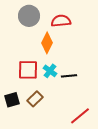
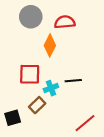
cyan cross: (50, 71) -> (51, 88), moved, turned 32
black square: (12, 100) -> (13, 118), moved

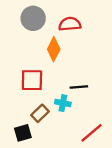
cyan cross: (51, 88) -> (63, 103), moved, turned 32
black square: (13, 118) -> (23, 133), moved

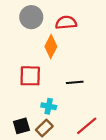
cyan cross: (63, 103) -> (49, 106), moved
brown rectangle: (40, 113) -> (44, 128), moved

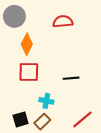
gray circle: (31, 17) -> (14, 16), moved
orange diamond: (51, 46) -> (27, 44), moved

